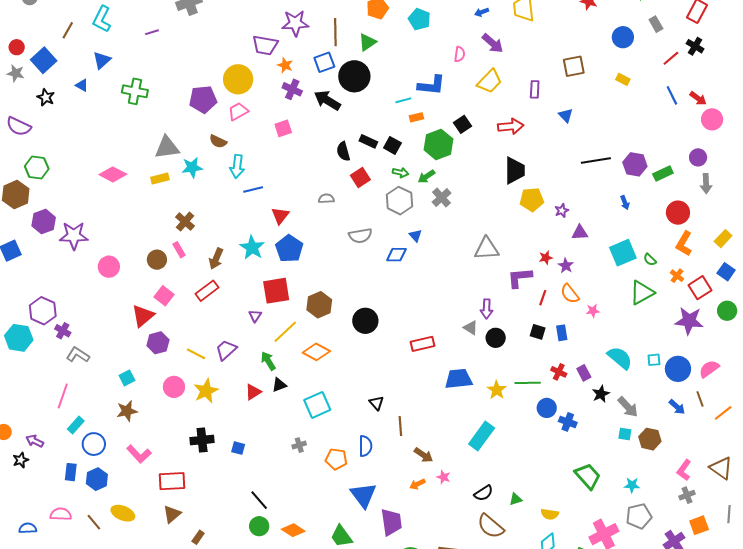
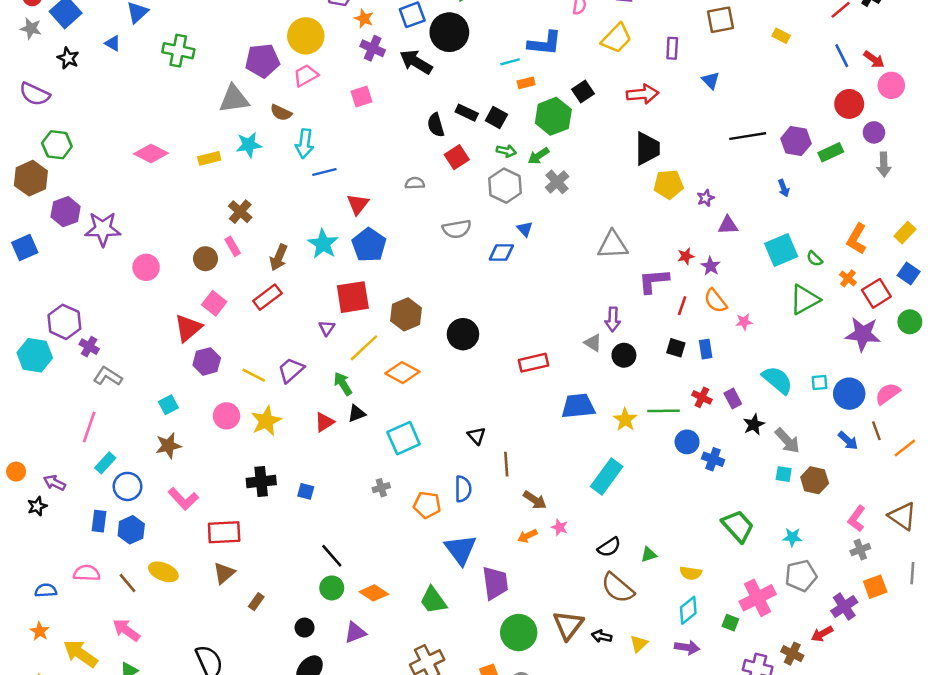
gray triangle: (167, 147) -> (234, 99), moved
red circle: (678, 213) -> (849, 104), moved

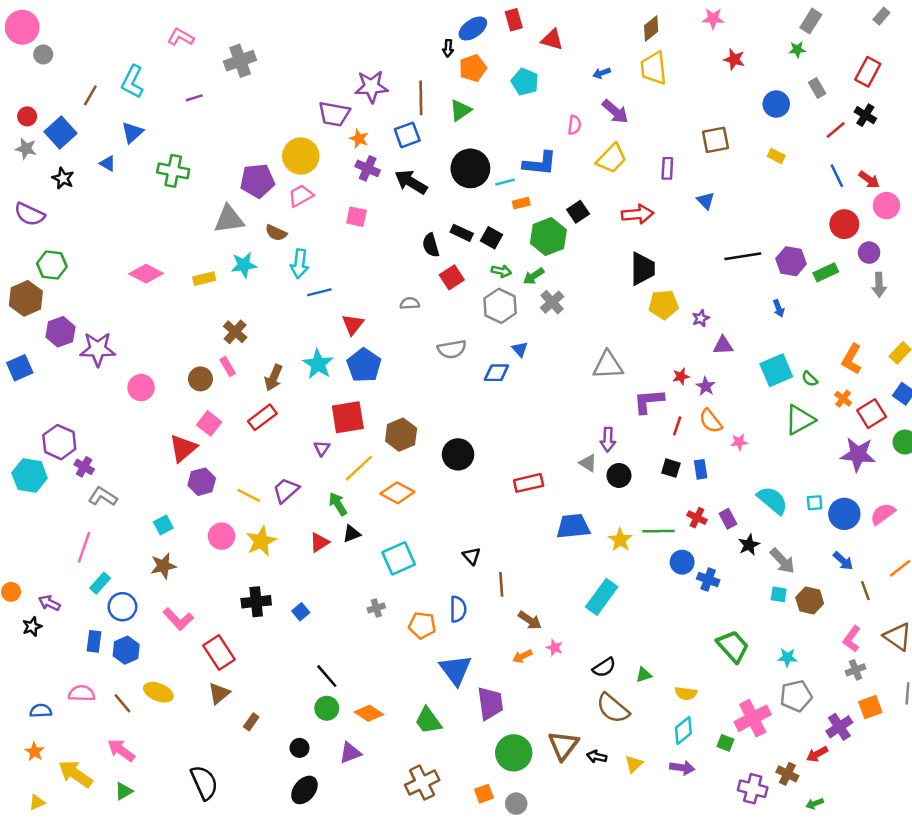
black circle: (449, 32) -> (470, 168), moved
pink square: (361, 97) -> (356, 217), turned 30
brown line: (876, 431) -> (865, 591), moved
blue square: (306, 491) -> (301, 612), turned 35
red rectangle: (224, 532) -> (219, 653), turned 60

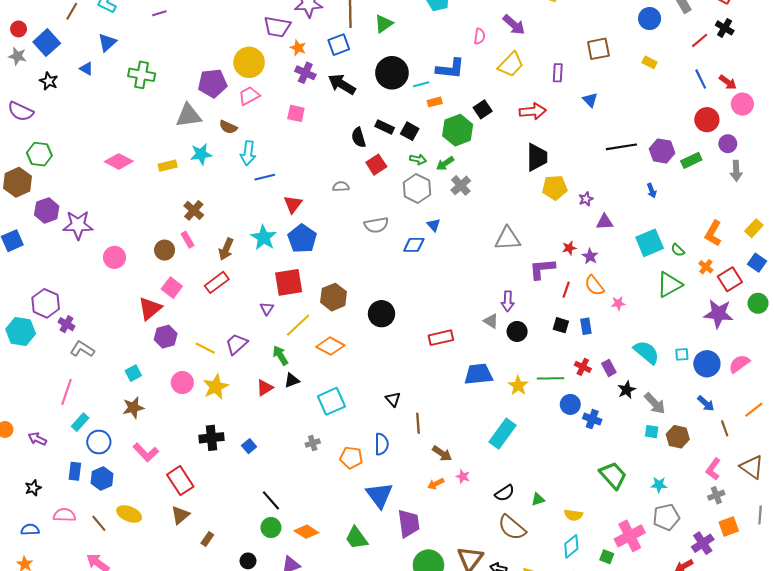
black star: (32, 627) -> (33, 488), moved

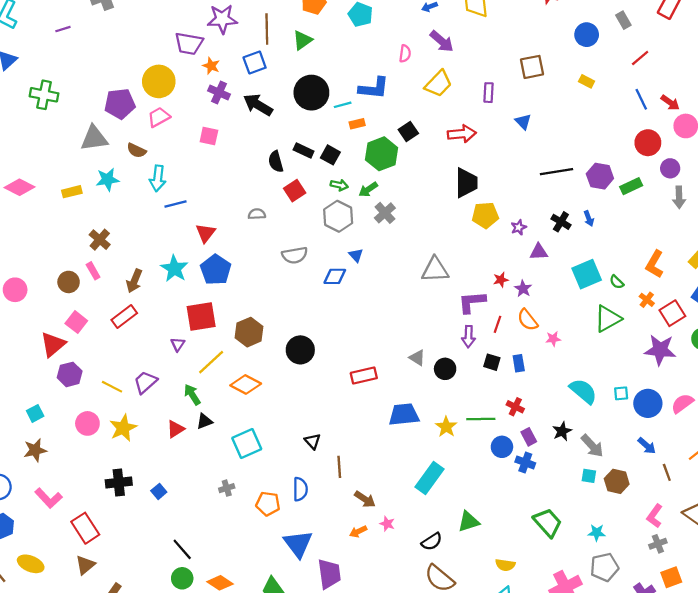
black cross: (725, 28) -> (561, 222), moved
purple arrow: (508, 301) -> (468, 337), moved
purple rectangle: (609, 368) -> (529, 437), moved
green triangle: (538, 499) -> (468, 521), moved, size x1.5

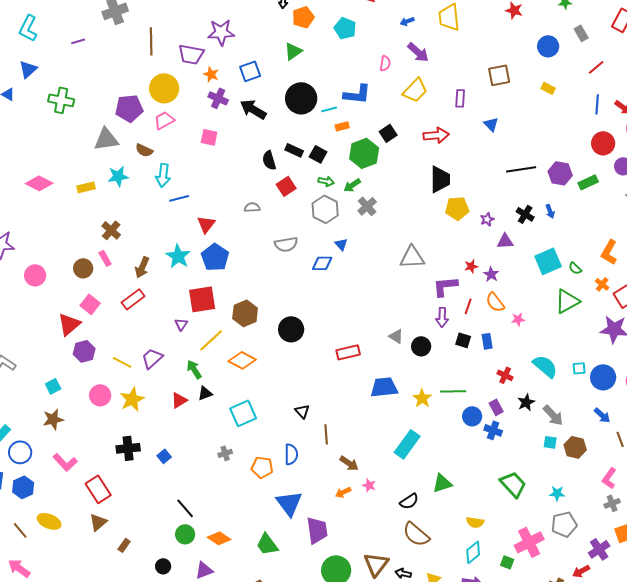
brown line: (267, 29) -> (151, 41), moved
blue line: (641, 99) -> (597, 104), turned 30
red cross: (515, 407) -> (505, 375), moved

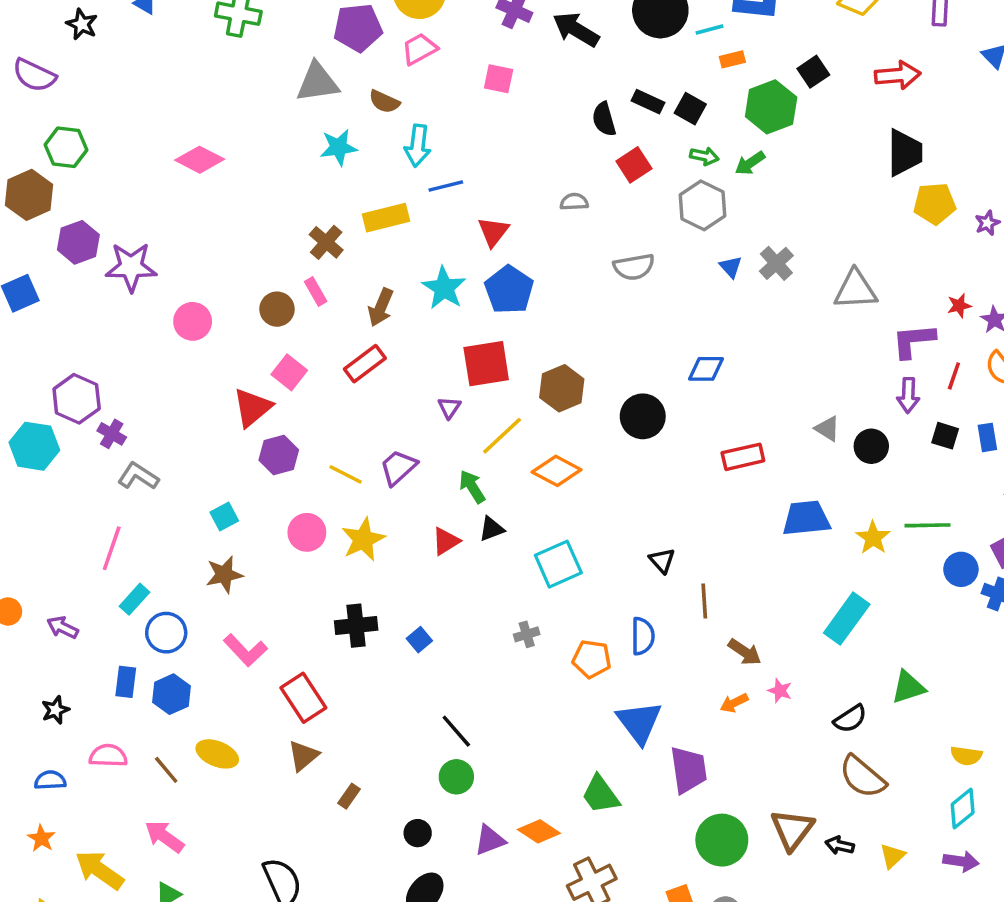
yellow rectangle: (86, 187) -> (386, 218), moved, size x1.4
gray cross: (367, 206) -> (776, 263), moved
blue diamond: (322, 263) -> (706, 369), moved
orange diamond: (219, 538) -> (539, 831), moved

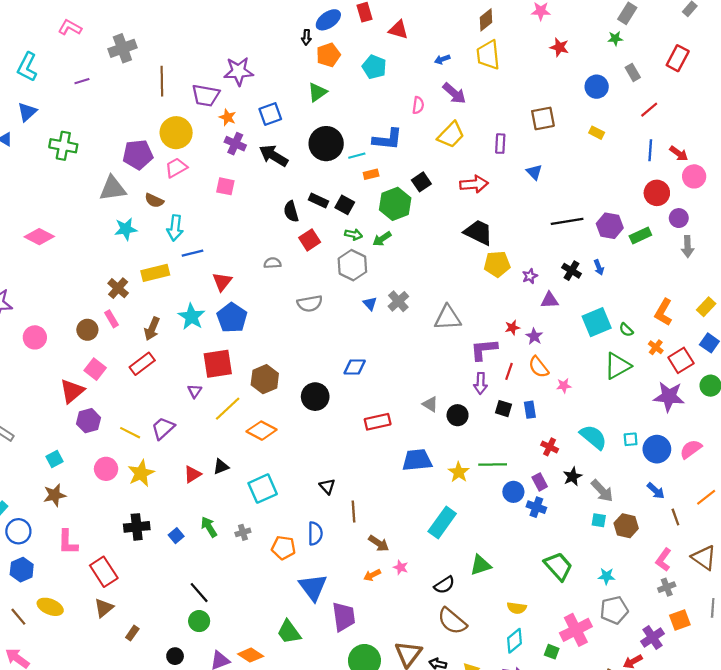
black trapezoid: (905, 153) -> (478, 232), turned -64
green arrow: (472, 487) -> (209, 527), moved
pink L-shape: (245, 650) -> (68, 542), turned 44

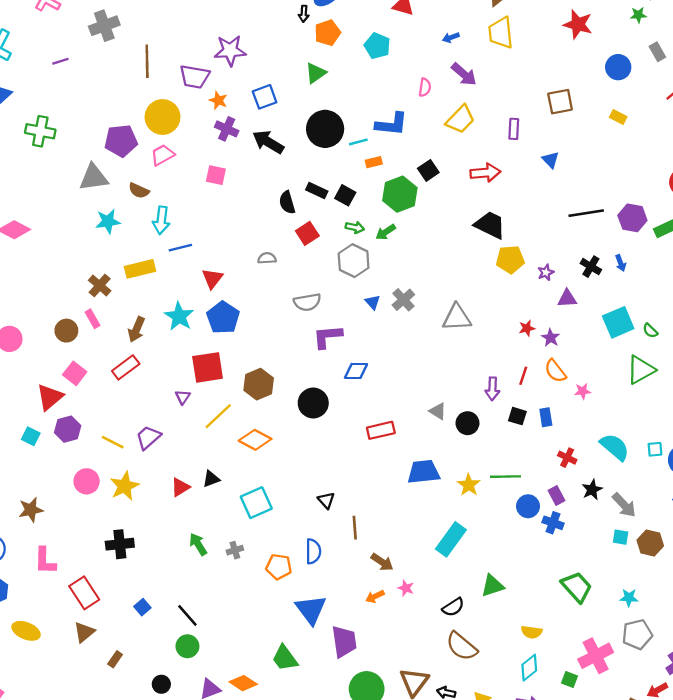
red star: (559, 47) -> (578, 24), size x1.4
purple L-shape: (484, 349) -> (327, 337), moved
cyan square: (55, 459) -> (31, 436), moved, turned -35
blue square: (176, 536) -> (142, 607), moved

